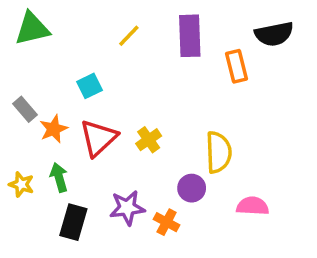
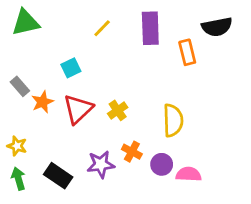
green arrow: (59, 177) -> (18, 179), moved
purple circle: (192, 188) -> (162, 164), moved
pink semicircle: (253, 206) -> (189, 174), moved
black rectangle: (73, 222) -> (58, 176), turned -72
orange cross: (167, 222) -> (132, 152), moved

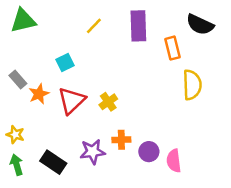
black semicircle: (217, 27) -> (200, 25), turned 36
yellow semicircle: (173, 120) -> (192, 85), moved
orange cross: (132, 152) -> (121, 140), turned -30
pink semicircle: (189, 174) -> (174, 161), turned -100

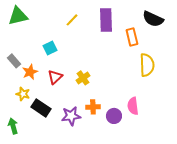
red triangle: (72, 101) -> (55, 77), size x0.7
yellow star: (15, 135) -> (23, 94), moved
pink semicircle: (174, 161) -> (133, 106), moved
black rectangle: (53, 162) -> (41, 108), moved

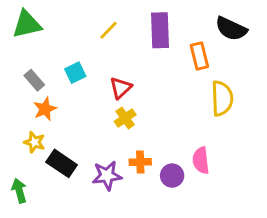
gray rectangle: (14, 61) -> (34, 80), moved
red triangle: (55, 77) -> (121, 88), moved

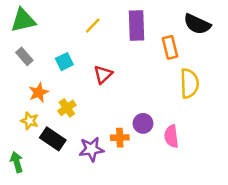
gray rectangle: (34, 80) -> (24, 56), moved
yellow cross: (125, 118) -> (67, 108), moved
purple circle: (172, 176) -> (143, 123), moved

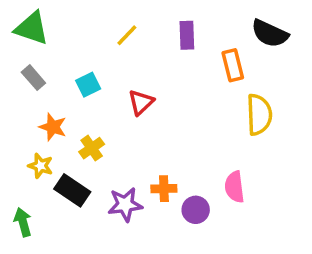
green triangle: (23, 20) -> (32, 28), turned 32
purple rectangle: (137, 25) -> (187, 35), size x0.7
orange star: (39, 92) -> (53, 127), turned -30
purple circle: (143, 123) -> (196, 210), moved

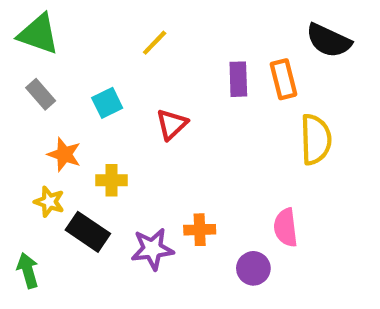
purple rectangle: (187, 35) -> (238, 79), moved
yellow cross: (92, 148) -> (112, 180), turned 35
purple circle: (196, 210) -> (253, 268), moved

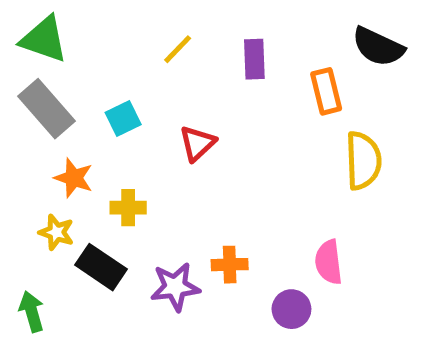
purple rectangle: (238, 79) -> (254, 59), moved
gray rectangle: (41, 94) -> (46, 109), size x1.6

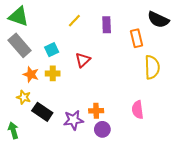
yellow cross: (128, 208) -> (53, 73), moved
purple circle: (291, 309) -> (102, 129), moved

